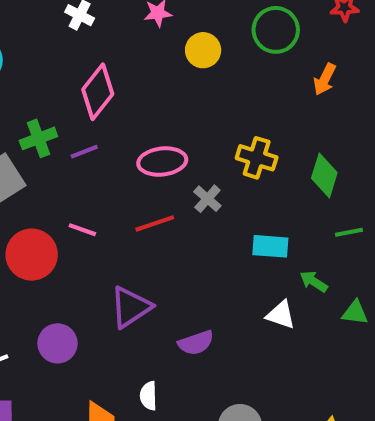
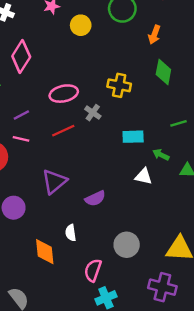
purple line: (84, 152) -> (21, 115), moved
green diamond: (324, 175) -> (163, 72), moved

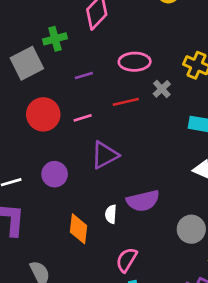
pink line: (21, 139) -> (83, 118), moved, turned -42
purple semicircle: (95, 198) -> (143, 201), moved, size x1.4
gray circle: (127, 245) -> (191, 229), moved

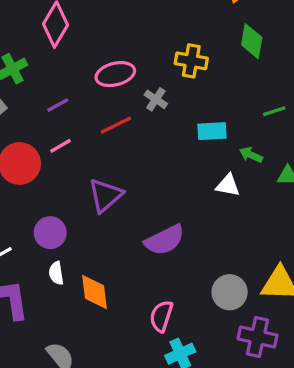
pink line: (83, 118) -> (61, 146), moved
white semicircle: (111, 214) -> (56, 273), moved
gray circle: (191, 229) -> (230, 292), moved

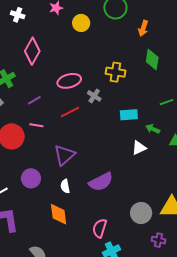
pink line: (61, 146) -> (36, 125), turned 40
white triangle: (228, 185) -> (139, 148), turned -35
white semicircle: (56, 273) -> (65, 186), moved
purple cross: (257, 337) -> (159, 240), size x0.6

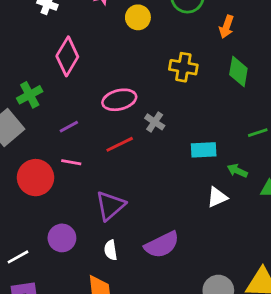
yellow cross: (115, 72) -> (183, 67), moved

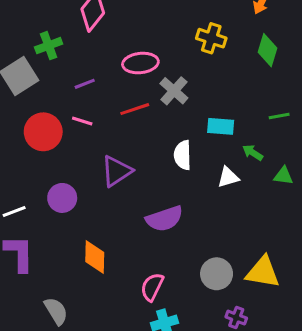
gray cross: (155, 122) -> (174, 91), size x1.4
white semicircle: (111, 250) -> (183, 155), moved, size x1.4

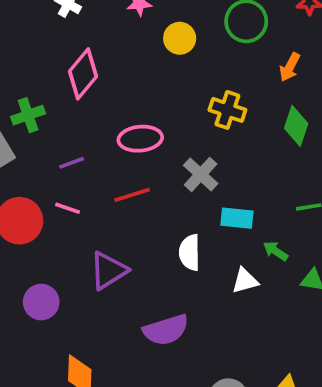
gray cross: (174, 91) -> (201, 174), moved

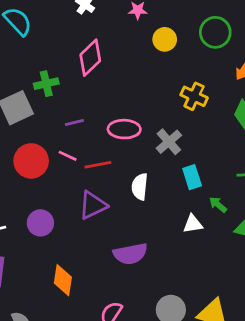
pink ellipse: (140, 139) -> (124, 129), moved
red line: (132, 195) -> (98, 165), moved
cyan rectangle: (237, 218) -> (192, 177), turned 60
white semicircle: (190, 252) -> (140, 187), moved

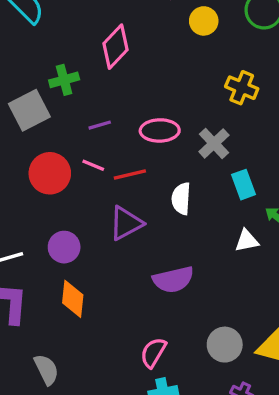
orange diamond: (63, 280) -> (73, 299), moved

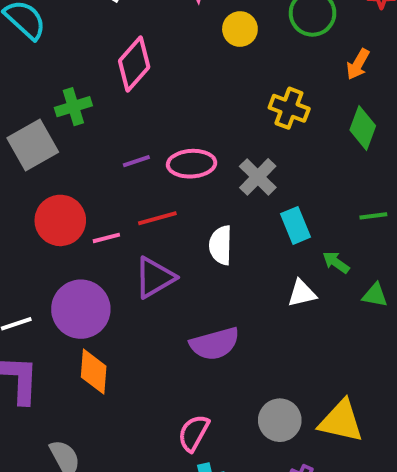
purple line: (100, 125) -> (136, 161), moved
pink line: (93, 165) -> (106, 238), moved, turned -35
purple circle: (64, 247) -> (81, 309), size x1.5

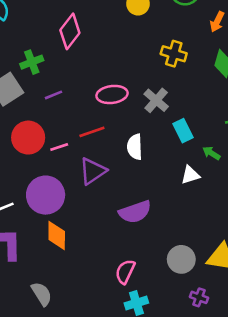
purple line: (136, 161) -> (53, 95), moved

